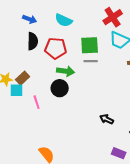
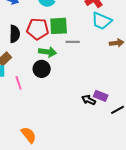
black semicircle: (33, 41) -> (15, 34), moved
green square: (90, 45) -> (59, 26), moved
purple rectangle: (119, 153) -> (101, 96), moved

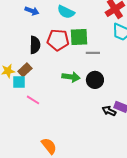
green arrow: (48, 52) -> (71, 77), moved
black circle: (42, 69) -> (95, 80), moved
pink line: (19, 83) -> (33, 100), moved, turned -40

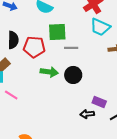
red pentagon: (58, 40) -> (34, 47), moved
black arrow: (109, 111) -> (87, 114), moved, turned -32

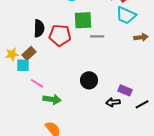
green arrow: (49, 72) -> (52, 99), moved
black circle: (73, 75) -> (89, 80), moved

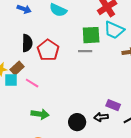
green square: (83, 20) -> (91, 35), moved
red pentagon: (60, 35) -> (48, 50), turned 30
black circle: (89, 80) -> (77, 122), moved
pink line: (37, 83) -> (32, 83), moved

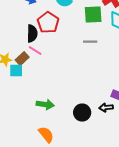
green square: (91, 35) -> (93, 15), moved
red pentagon: (48, 50) -> (48, 23), moved
pink line: (32, 83) -> (35, 51), moved

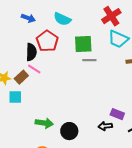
green square: (93, 15) -> (83, 44), moved
cyan square: (16, 71) -> (15, 97), moved
black circle: (82, 113) -> (69, 131), moved

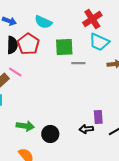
black semicircle: (31, 52) -> (12, 45), moved
gray line: (89, 60) -> (78, 63), moved
purple rectangle: (117, 114) -> (98, 117), turned 64

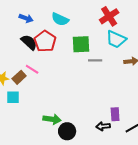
black semicircle: (12, 45) -> (29, 42), turned -48
green arrow: (25, 126) -> (52, 119), moved

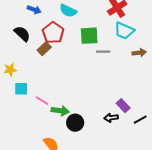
black semicircle: (29, 42) -> (22, 34), moved
pink line: (32, 69) -> (42, 101), moved
brown rectangle: (19, 77) -> (44, 49), moved
purple rectangle: (115, 114) -> (123, 106), turned -40

